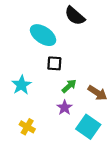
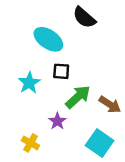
cyan star: (22, 85) -> (29, 83), moved
green arrow: (69, 86) -> (78, 97), size x1.5
purple star: (65, 108) -> (57, 121), moved

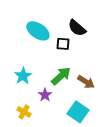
black semicircle: (84, 18) -> (77, 28), moved
black square: (61, 71) -> (63, 44), moved
cyan star: (29, 83) -> (23, 76), moved

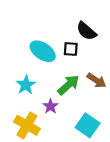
cyan ellipse: (38, 31) -> (43, 51), moved
brown arrow: (86, 82) -> (97, 80), moved
yellow cross: (24, 112) -> (27, 125), size x1.6

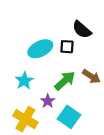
cyan ellipse: (43, 51) -> (40, 49), turned -60
cyan square: (88, 125) -> (69, 117), moved

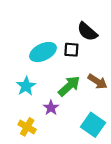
cyan square: (69, 117) -> (93, 125), moved
yellow cross: (25, 119) -> (27, 127), size x0.7

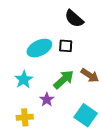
black semicircle: (87, 32) -> (74, 19), moved
yellow cross: (27, 127) -> (25, 117), turned -35

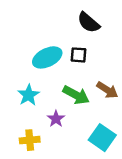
green arrow: (64, 80) -> (76, 95), turned 70

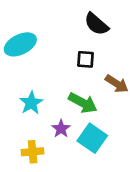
cyan ellipse: (47, 57) -> (20, 44), moved
brown arrow: (107, 90) -> (117, 84), moved
cyan square: (102, 138) -> (92, 138), moved

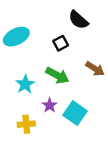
black square: (86, 59) -> (61, 43), moved, turned -32
green arrow: (83, 103) -> (57, 75), moved

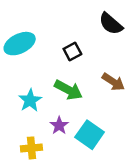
black semicircle: (78, 20) -> (111, 24), moved

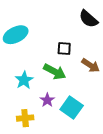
black square: (72, 51) -> (64, 48), moved, turned 32

